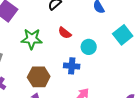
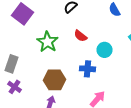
green star: (32, 39) -> (48, 42), turned 30

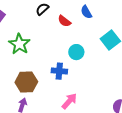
red semicircle: (80, 36) -> (64, 21), moved

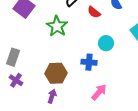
green star: (19, 44) -> (57, 26), moved

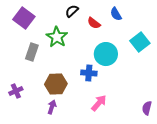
cyan circle: (106, 43) -> (106, 54), size x1.5
gray rectangle: (13, 57) -> (32, 52), moved
purple cross: (16, 80) -> (16, 91), turned 32

